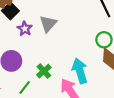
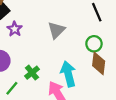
gray triangle: (48, 24) -> (56, 30), moved

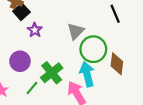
green circle: (94, 44) -> (93, 49), moved, size x1.6
green cross: (32, 73) -> (52, 73), size x1.5

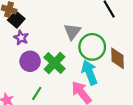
purple star: (35, 30) -> (21, 38), moved
purple circle: (20, 61) -> (30, 61), moved
green cross: (52, 73) -> (55, 63), moved

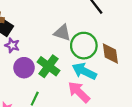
gray triangle: (72, 31) -> (62, 33), turned -42
cyan arrow: (89, 72) -> (84, 71), turned -35

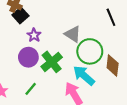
purple star: (12, 45) -> (34, 35), moved

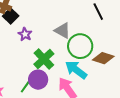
purple circle: (28, 57) -> (38, 80), moved
brown diamond: (113, 65) -> (103, 58), turned -75

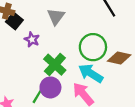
gray triangle: (62, 31) -> (56, 17), moved, turned 42

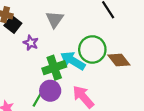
brown diamond: (119, 58) -> (119, 60), turned 40
green cross: (55, 65) -> (54, 68), turned 30
cyan arrow: (91, 73) -> (73, 61), moved

